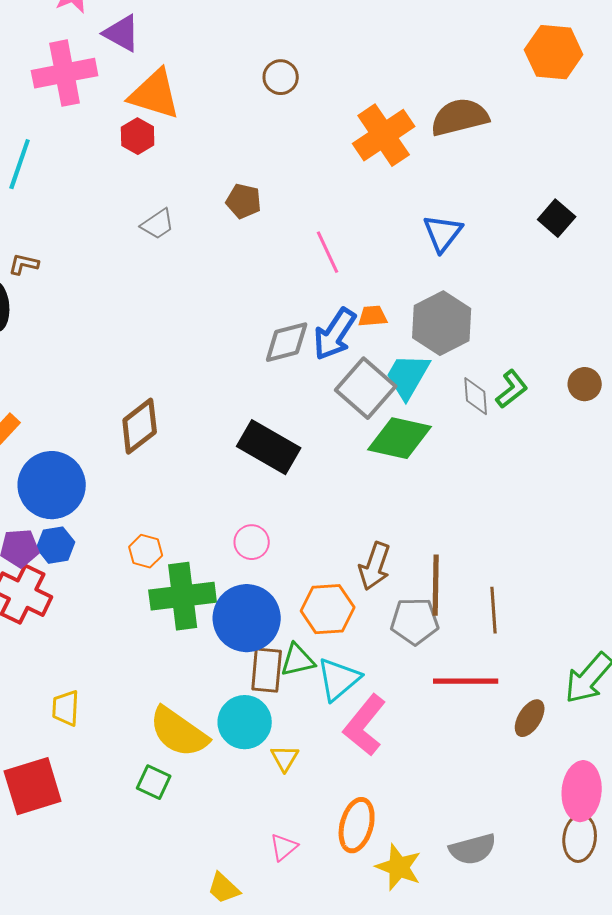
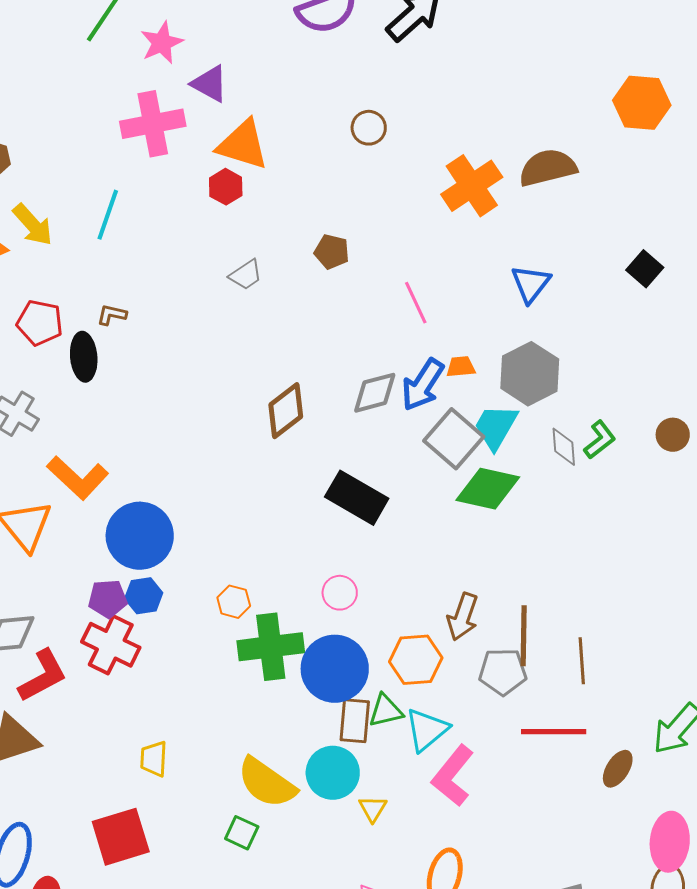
brown diamond: (140, 426) -> (286, 411), moved

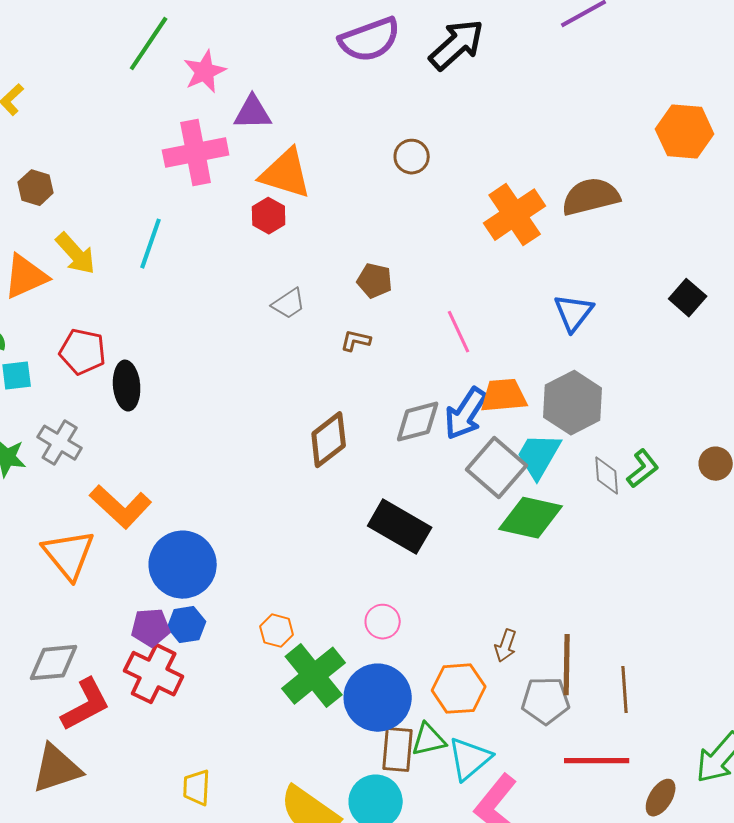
purple triangle: (210, 84) -> (253, 113), turned -30
brown L-shape: (112, 315) -> (356, 341), moved
orange trapezoid: (461, 367) -> (504, 396), size x1.6
brown arrow: (463, 617) -> (506, 646), size x0.7
green cross: (271, 647) -> (314, 676), turned -32

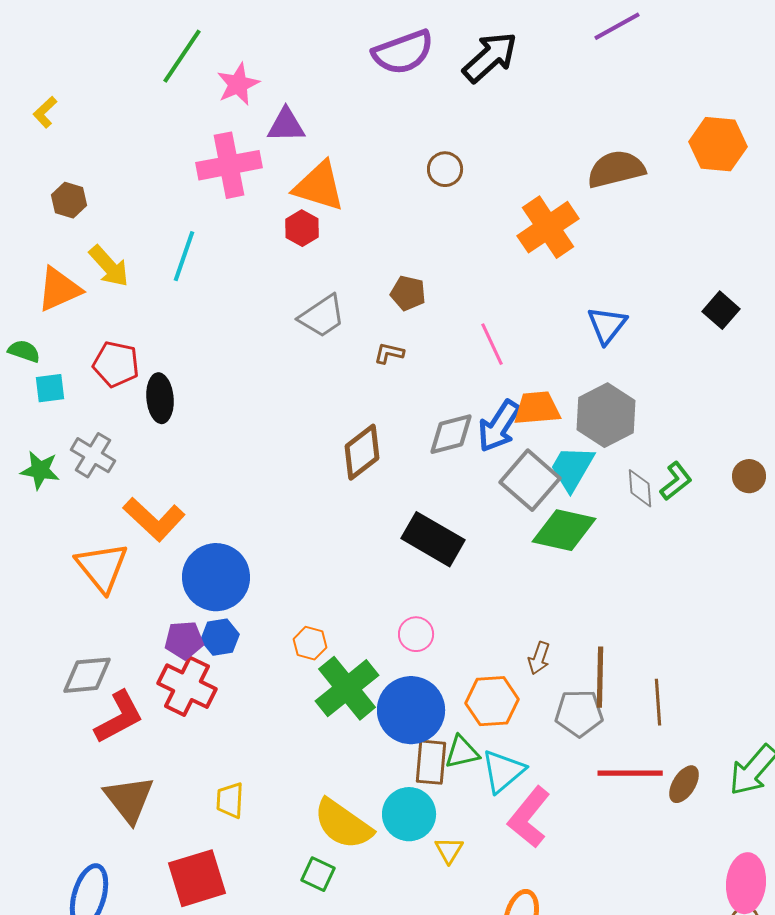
brown semicircle: (591, 197) -> (616, 169), moved
gray trapezoid: (289, 304) -> (322, 316), size x1.4
brown triangle: (57, 769) -> (129, 799), moved, turned -50
brown ellipse: (661, 798) -> (684, 784), moved

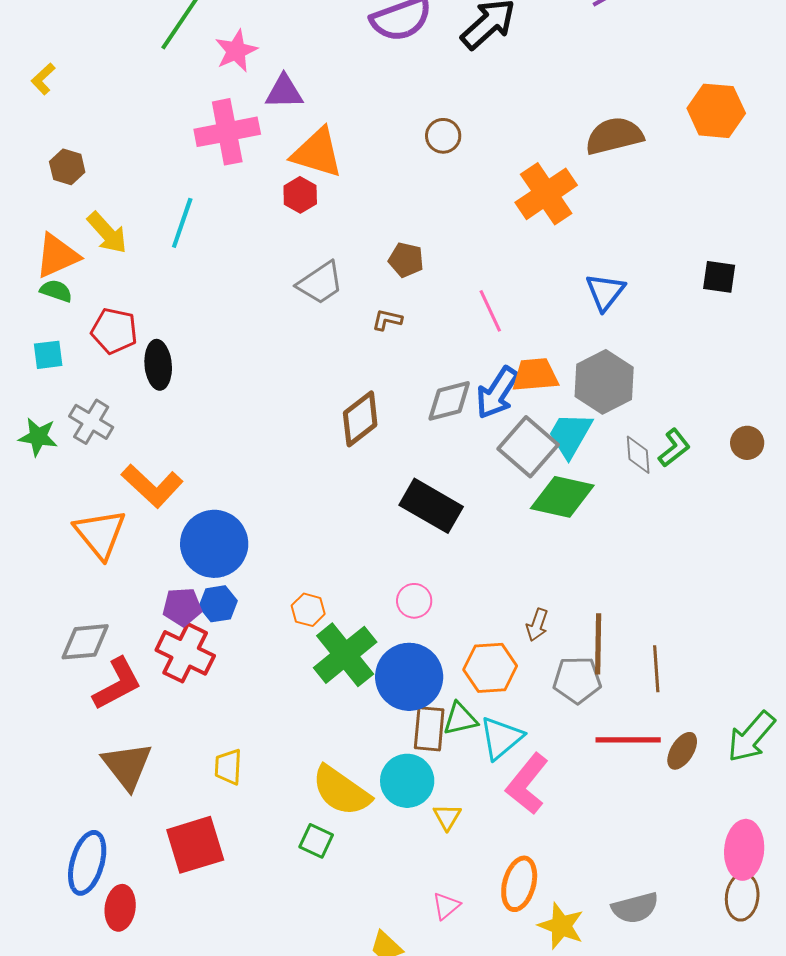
black square: (721, 310) -> (719, 277), turned -33
green semicircle: (24, 351) -> (56, 291), moved

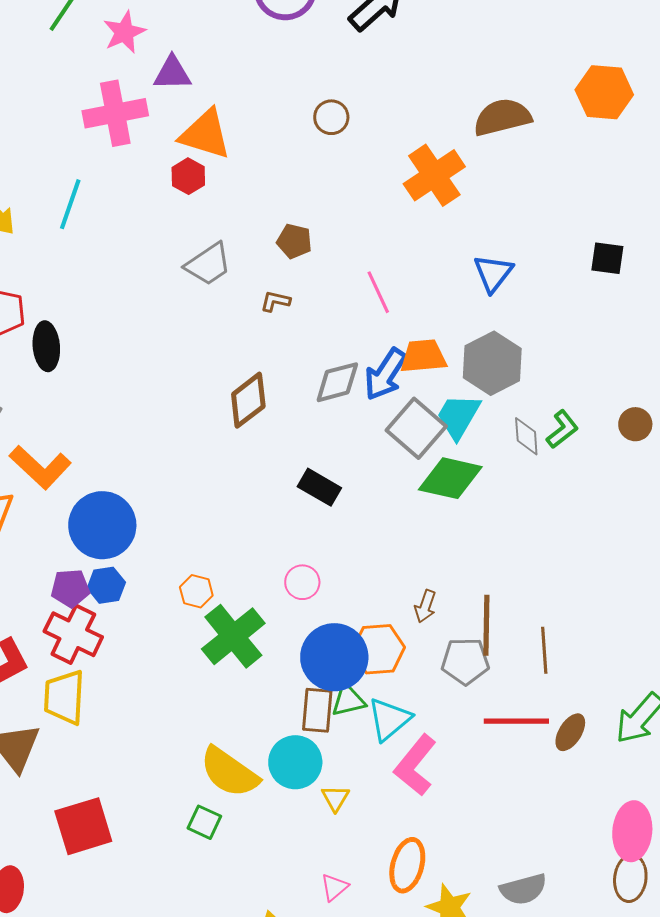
black rectangle: (431, 506) -> (319, 487), size x0.7
blue circle: (409, 677) -> (334, 657), moved
yellow trapezoid: (228, 767) -> (64, 697), moved, size x1.5

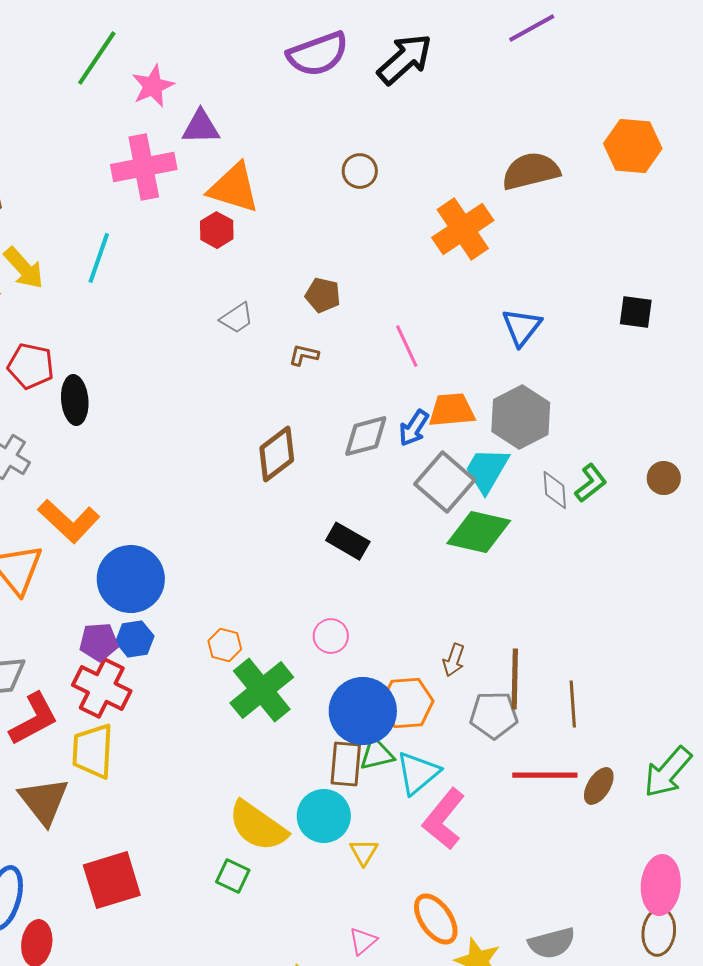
gray trapezoid: (208, 264) -> (237, 318), size x0.7
blue arrow: (385, 374) -> (414, 428), size x0.7
orange ellipse: (407, 865) -> (436, 919), turned -50

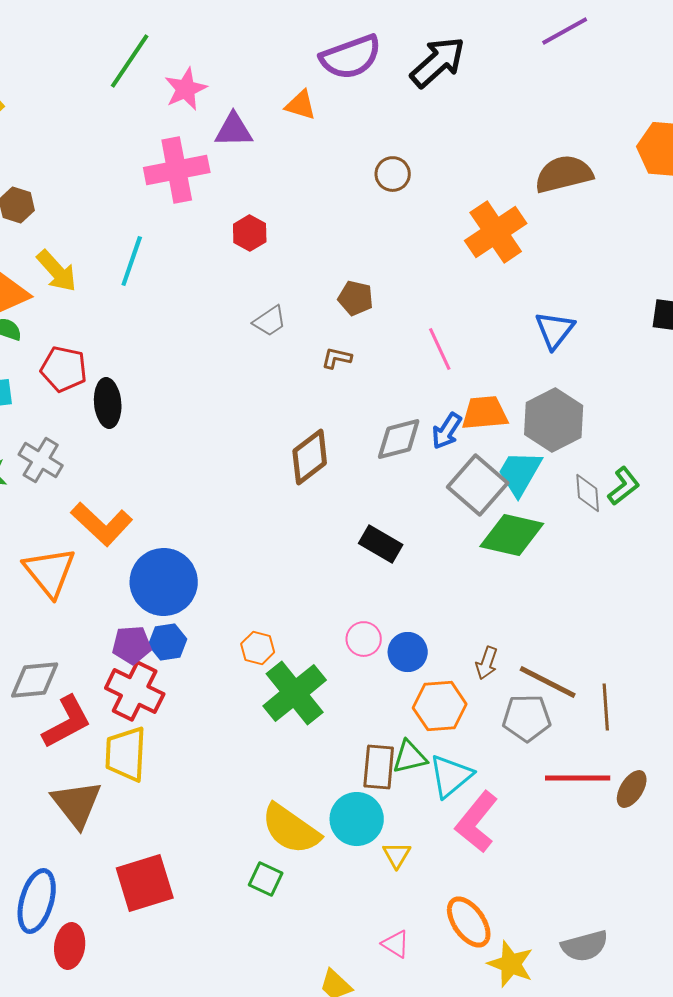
orange triangle: (234, 188) -> (301, 105), moved, size x0.6
brown line: (515, 679) -> (548, 682), turned -64
blue circle: (363, 711) -> (408, 652), moved, size x0.6
pink triangle: (363, 941) -> (396, 944), turned -48

